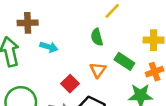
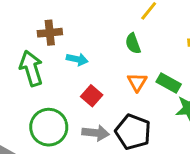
green rectangle: (124, 61) -> (169, 83), moved
red square: (70, 84) -> (92, 96), moved

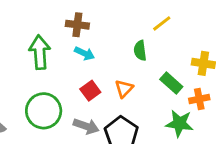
brown cross: (50, 33) -> (77, 25), moved
orange triangle: (137, 82) -> (124, 89), moved
green rectangle: (169, 83) -> (171, 83), moved

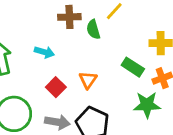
brown cross: (77, 25) -> (69, 17), moved
green semicircle: (140, 51) -> (93, 29), moved

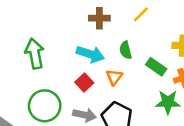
green semicircle: (93, 29) -> (126, 50), moved
cyan arrow: (44, 52) -> (90, 54), moved, size x1.5

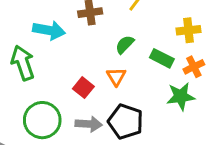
green semicircle: (126, 50) -> (125, 44), turned 66
cyan arrow: (90, 54) -> (49, 30), moved

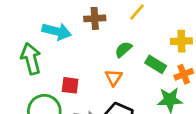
red square: (83, 88) -> (70, 85), moved, turned -36

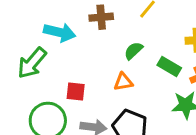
green arrow: (31, 59) -> (32, 63), turned -124
orange triangle: (114, 78) -> (123, 82), turned 48

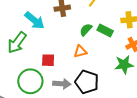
cyan arrow: (60, 32) -> (35, 20), turned 30
green rectangle: (169, 66) -> (105, 31), moved

